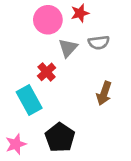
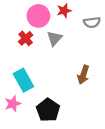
gray semicircle: (99, 43) -> (92, 22), moved
red cross: (47, 72) -> (26, 38), moved
pink star: (16, 144) -> (13, 104), moved

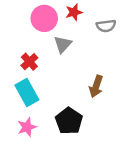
red cross: (26, 38) -> (29, 62), moved
pink star: (13, 104) -> (27, 127), moved
black pentagon: (48, 110) -> (69, 121), moved

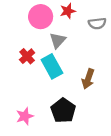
cyan rectangle: (27, 93) -> (52, 66), moved

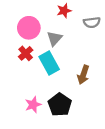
pink circle: (41, 17) -> (29, 28), moved
pink star: (25, 116) -> (33, 105), moved

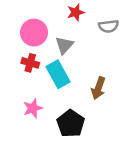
red cross: (26, 53) -> (30, 63), turned -32
pink star: (33, 105) -> (33, 108), moved

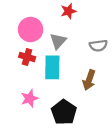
gray semicircle: (109, 26) -> (98, 46), moved
cyan rectangle: (58, 74) -> (52, 67), turned 30

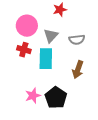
gray semicircle: (98, 46) -> (77, 40), moved
pink star: (29, 98) -> (33, 96), moved

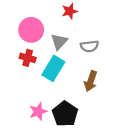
cyan rectangle: (46, 59) -> (53, 68), turned 30

